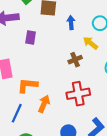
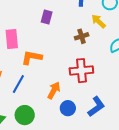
purple rectangle: (31, 38) -> (47, 17), moved
orange arrow: (44, 104) -> (54, 90), moved

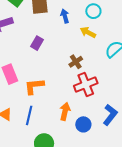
purple rectangle: (47, 17) -> (37, 43), turned 32
brown cross: (82, 36) -> (76, 62), moved

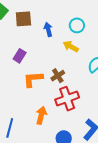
orange L-shape: (34, 86) -> (33, 79), moved
orange arrow: (65, 111) -> (41, 115), moved

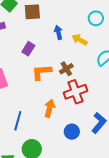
cyan circle: (77, 25) -> (96, 18), moved
blue arrow: (48, 30) -> (58, 32), moved

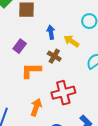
brown cross: (66, 69) -> (54, 56), moved, turned -32

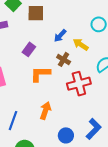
blue arrow: (51, 32) -> (60, 36), turned -128
red cross: (63, 93) -> (79, 84), moved

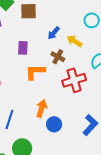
purple rectangle: (29, 49) -> (23, 48), turned -32
blue circle: (66, 135) -> (54, 124), moved

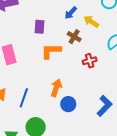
red cross: (74, 80) -> (90, 61), size x0.6

